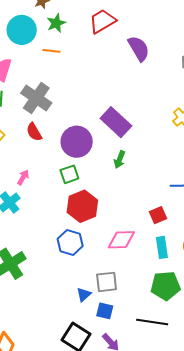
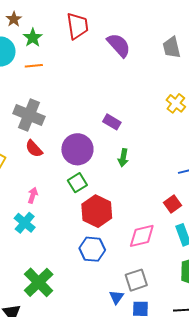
red trapezoid: (102, 21) -> (77, 26), turned 124
purple rectangle: (116, 122) -> (112, 122), size x0.6

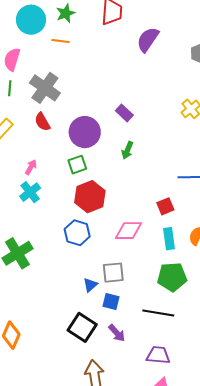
purple semicircle: (119, 45) -> (148, 40), turned -116
cyan cross: (25, 223) -> (30, 192), moved

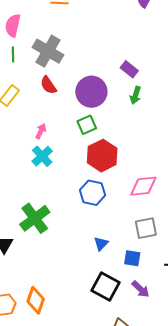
green arrow: (127, 150) -> (135, 95), moved
gray square: (113, 273) -> (146, 228), moved
blue triangle: (90, 285) -> (101, 244), moved

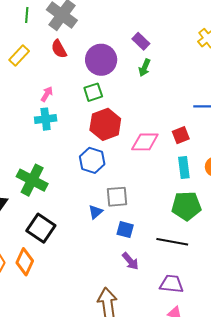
cyan cross: (42, 156) -> (46, 119), turned 30
pink diamond: (143, 186) -> (145, 142), moved
green cross: (35, 218) -> (32, 180), turned -32
gray square: (146, 228) -> (117, 197), moved
black square: (105, 287) -> (41, 228), moved

